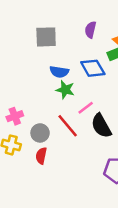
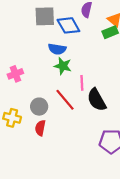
blue diamond: (93, 68) -> (68, 25), moved
pink line: (86, 108) -> (82, 83), turned -56
pink cross: (15, 116) -> (15, 74), moved

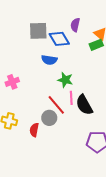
green star: (63, 66) -> (65, 80), moved
pink line: (82, 83) -> (71, 98), moved
gray circle: (39, 107) -> (49, 118), moved

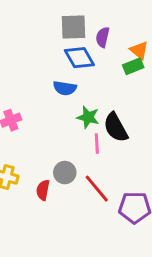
gray square: (38, 31) -> (74, 27), moved
red line: (56, 105) -> (97, 189), moved
black semicircle: (84, 105) -> (116, 127), moved

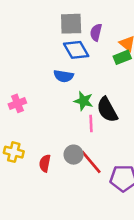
gray circle: (65, 173) -> (74, 155), moved

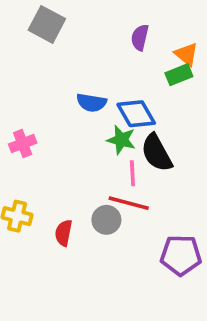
gray square: (71, 24) -> (47, 24), moved, turned 30
blue diamond: (76, 50) -> (136, 114), moved
red line: (91, 162) -> (129, 203), moved, turned -35

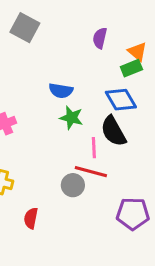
blue diamond: (136, 114) -> (121, 100), moved
green star: (121, 140) -> (71, 118), moved
red semicircle: (64, 233) -> (31, 218), moved

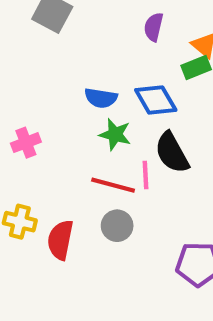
blue diamond: (121, 100) -> (156, 100), moved
red line: (91, 172) -> (113, 185), moved
red semicircle: (31, 218) -> (60, 240), moved, size x1.4

